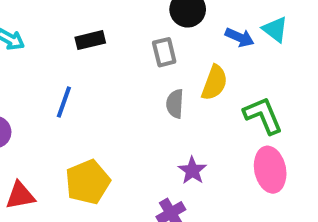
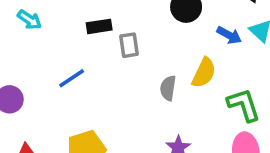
gray rectangle: (164, 52) -> (129, 45), moved
blue line: (64, 102) -> (72, 78), turned 32

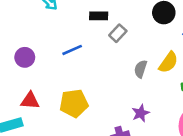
gray rectangle: (129, 45) -> (118, 33), turned 42

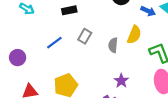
gray rectangle: (118, 33) -> (85, 36), moved

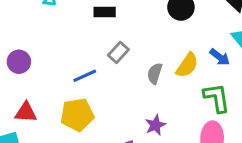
blue arrow: (148, 11) -> (220, 57), moved
blue line: (54, 43) -> (85, 76), moved

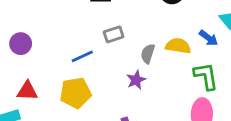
gray rectangle: (118, 52) -> (114, 34), turned 30
yellow semicircle: (187, 65) -> (178, 46), turned -115
purple star: (155, 125) -> (136, 80), moved

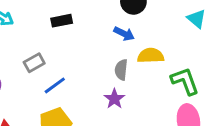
gray rectangle: (114, 34) -> (34, 63), moved
blue arrow: (209, 38) -> (124, 34), moved

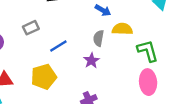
blue line: (55, 85) -> (58, 46), moved

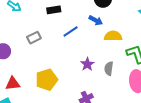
gray semicircle: (98, 38) -> (109, 68), moved
blue line: (58, 46) -> (71, 32), moved

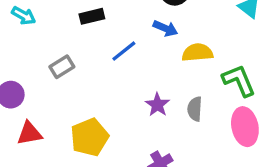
red triangle: (13, 84) -> (30, 133), moved

